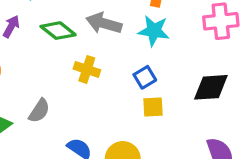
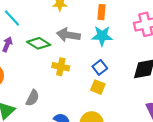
yellow square: (153, 107) -> (98, 87), moved, turned 32

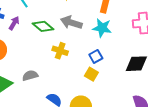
gray semicircle: (33, 98) -> (30, 76), turned -140

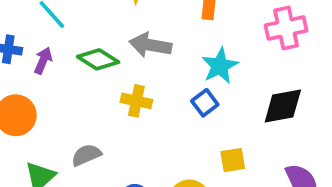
cyan star: (102, 28) -> (220, 66), moved, turned -30
yellow square: (91, 74) -> (233, 160), moved, turned -32

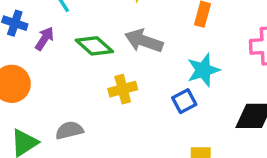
yellow cross: (136, 101) -> (123, 89), turned -36

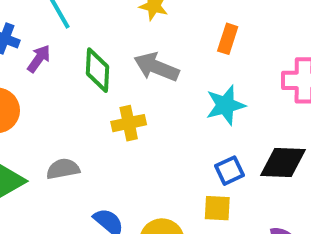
green diamond: (94, 46) -> (98, 70), turned 48
blue square: (184, 101) -> (230, 171), moved

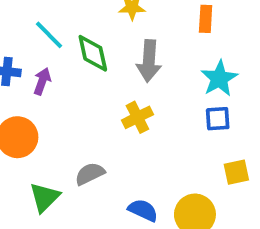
gray arrow: (156, 67) -> (149, 61), turned -93
green diamond: (98, 70) -> (93, 53), moved
blue square: (230, 171) -> (218, 119), moved, turned 36

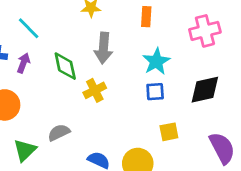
green diamond: (93, 53) -> (65, 66), moved

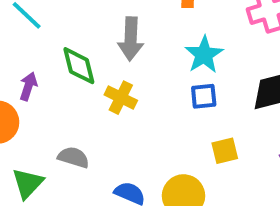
purple arrow: (23, 63) -> (28, 86), moved
yellow cross: (95, 90) -> (121, 98), turned -35
gray semicircle: (59, 133) -> (74, 157), turned 45

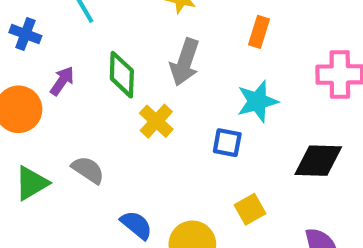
blue square: (204, 96) -> (227, 143), moved
yellow square: (225, 151) -> (250, 209), turned -32

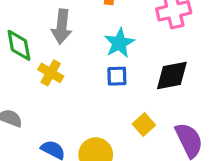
blue square: (227, 143) -> (117, 76), moved
yellow square: (250, 209) -> (144, 124), moved

